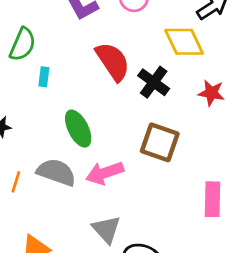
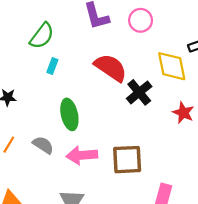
red semicircle: (113, 61) -> (111, 68), turned -36
brown square: (160, 142) -> (127, 160), moved, turned -36
gray semicircle: (56, 172) -> (43, 145), size x0.7

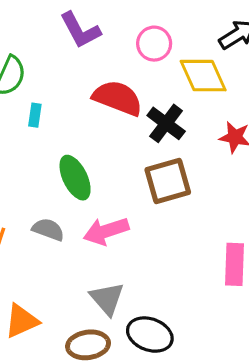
pink circle: (141, 20) -> (154, 44), moved
brown square: (127, 160) -> (168, 181), moved

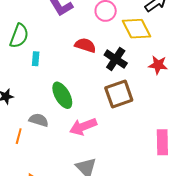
red semicircle: (118, 98) -> (85, 45), size x0.7
gray semicircle: (48, 229) -> (39, 120), moved

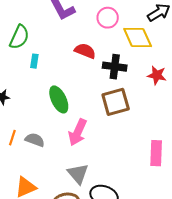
black cross: (116, 59) -> (115, 67), turned -30
gray semicircle: (39, 120) -> (35, 140), moved
pink arrow: (83, 127) -> (78, 132), turned -48

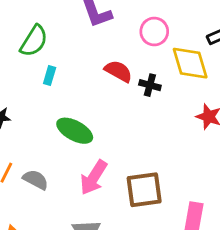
black cross: (115, 67) -> (150, 85), moved, size x0.7
green ellipse: (59, 99) -> (75, 131), turned -44
brown square: (116, 102) -> (144, 190), moved

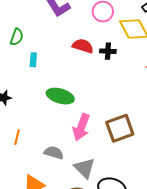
green semicircle: (34, 41) -> (17, 37), size x0.7
gray semicircle: (36, 180) -> (54, 153), moved

